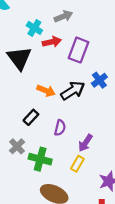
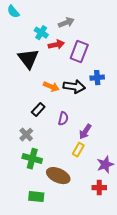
blue cross: (99, 80) -> (97, 78), turned 32
black arrow: (73, 91) -> (74, 87), turned 40
green cross: (40, 159) -> (32, 159), moved

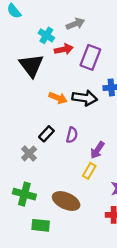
black rectangle: (38, 110) -> (46, 134), moved
green cross: (32, 159) -> (24, 194), moved

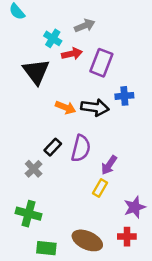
purple semicircle: (72, 135) -> (81, 148), size x1.5
brown ellipse: (66, 201) -> (87, 240), moved

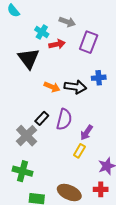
gray arrow: (85, 26) -> (67, 22), turned 42
purple rectangle: (101, 63) -> (89, 42), moved
gray cross: (34, 169) -> (27, 136), size x1.5

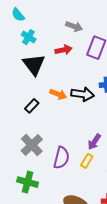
cyan cross: (42, 32) -> (29, 37), moved
black rectangle: (42, 118) -> (32, 106), moved
purple semicircle: (64, 119) -> (61, 158), moved

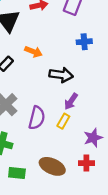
black arrow: (83, 94) -> (61, 75), moved

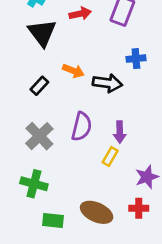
black arrow: (61, 75) -> (107, 83), moved
purple arrow: (71, 101) -> (120, 132), turned -35
purple semicircle: (37, 118) -> (82, 127), moved

